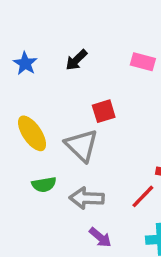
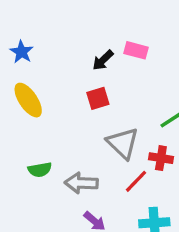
black arrow: (76, 60) -> (103, 60), moved
yellow ellipse: (32, 133) -> (28, 100), moved
gray triangle: (81, 145) -> (123, 143), moved

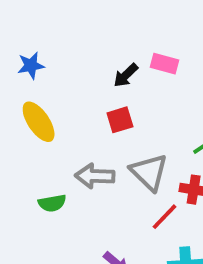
blue star: (22, 52) -> (31, 66), turned 30
gray arrow: (81, 183) -> (95, 176), moved

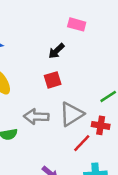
pink rectangle: (165, 64) -> (77, 24), moved
gray triangle: (149, 172) -> (72, 114), turned 44

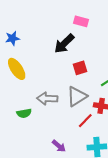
black arrow: (56, 51) -> (64, 44), size x1.5
red square: (53, 80) -> (80, 68), moved

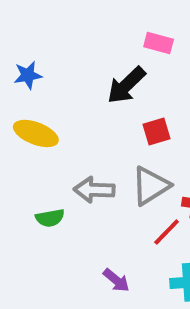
yellow ellipse: (17, 69) -> (36, 133), turned -35

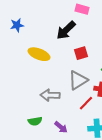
yellow ellipse: (36, 133) -> (39, 54), moved
gray arrow: (94, 190) -> (50, 95), moved
green semicircle: (50, 218) -> (35, 121), moved

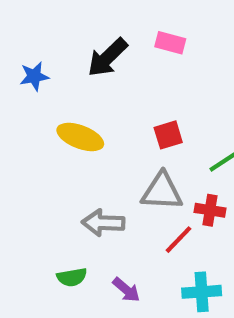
black arrow: (66, 30) -> (107, 57), moved
gray triangle: (78, 80) -> (162, 191), turned 35

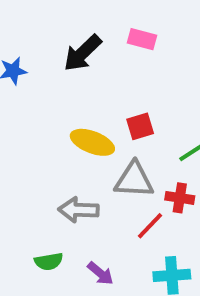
yellow ellipse: (80, 137) -> (92, 142), moved

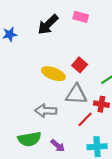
red square: (140, 126) -> (80, 65), turned -32
green semicircle: (49, 261) -> (29, 139), size x1.5

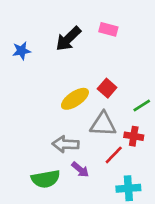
yellow ellipse: (53, 74) -> (75, 99), turned -55
purple arrow: (58, 146) -> (80, 170), moved

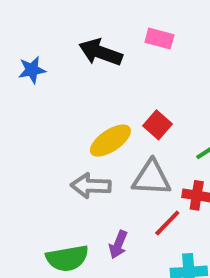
black arrow: (68, 39) -> (101, 52), turned 64
gray arrow: (66, 144) -> (91, 186), moved
purple arrow: (80, 170) -> (118, 245), turned 72

